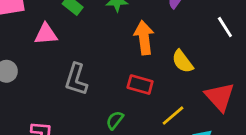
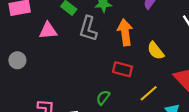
gray L-shape: (76, 79) -> (88, 29), moved

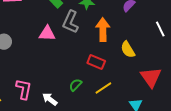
pink triangle: (48, 31) -> (47, 33), moved
yellow line: (149, 93) -> (103, 88), moved

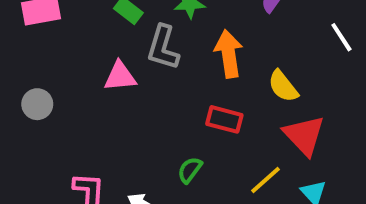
red triangle: (151, 77) -> (304, 135), moved
yellow line: (103, 88) -> (265, 180), moved

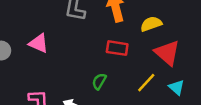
pink triangle: (120, 76) -> (39, 43), moved, turned 35
yellow semicircle: (283, 86) -> (151, 24), turned 115

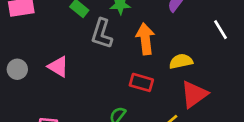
red triangle: (167, 53) -> (194, 94), turned 36

